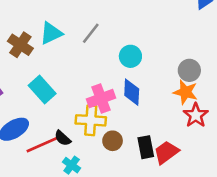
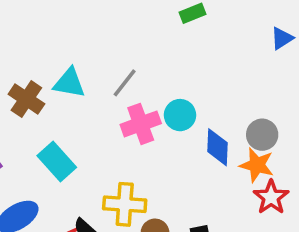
cyan triangle: (51, 33) -> (69, 83), turned 35
blue diamond: (132, 92) -> (217, 147), moved
pink cross: (101, 99) -> (141, 124), moved

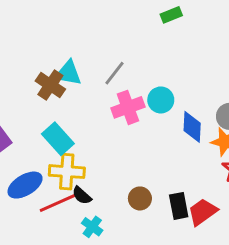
brown cross: (26, 99) -> (50, 85), moved
yellow cross: (125, 204) -> (67, 172), moved

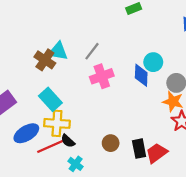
cyan circle: (161, 100) -> (153, 62), moved
blue diamond: (192, 127) -> (141, 75), moved

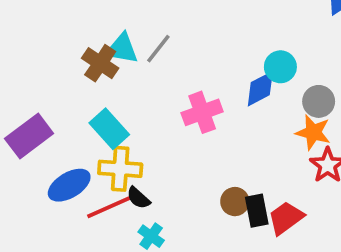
gray line: (92, 51) -> (158, 49), moved
blue diamond: (141, 75) -> (260, 89), turned 60
pink cross: (102, 76) -> (202, 112), moved
brown circle: (111, 143) -> (235, 202), moved

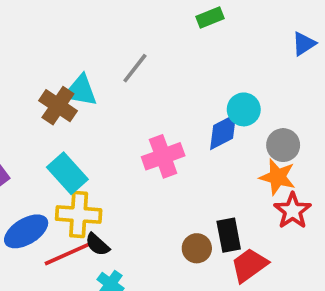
gray line: (158, 49) -> (135, 68), moved
black rectangle: (257, 211) -> (229, 235), moved

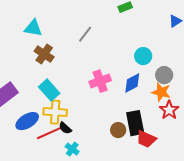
cyan triangle: (80, 91) -> (33, 28), moved
blue diamond: (223, 132) -> (132, 83), moved
black rectangle: (229, 235) -> (135, 123), size x1.4
red trapezoid: (249, 265) -> (146, 139), turned -120

